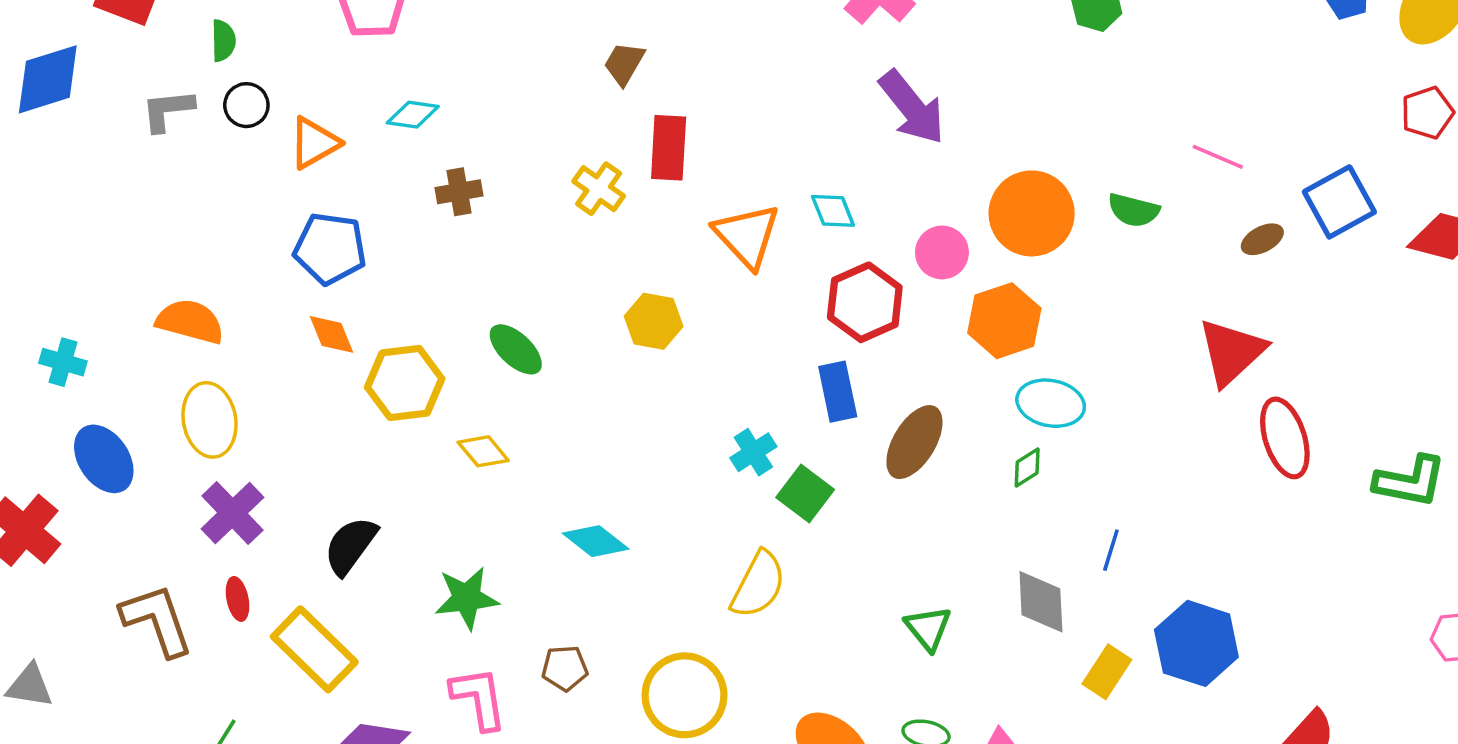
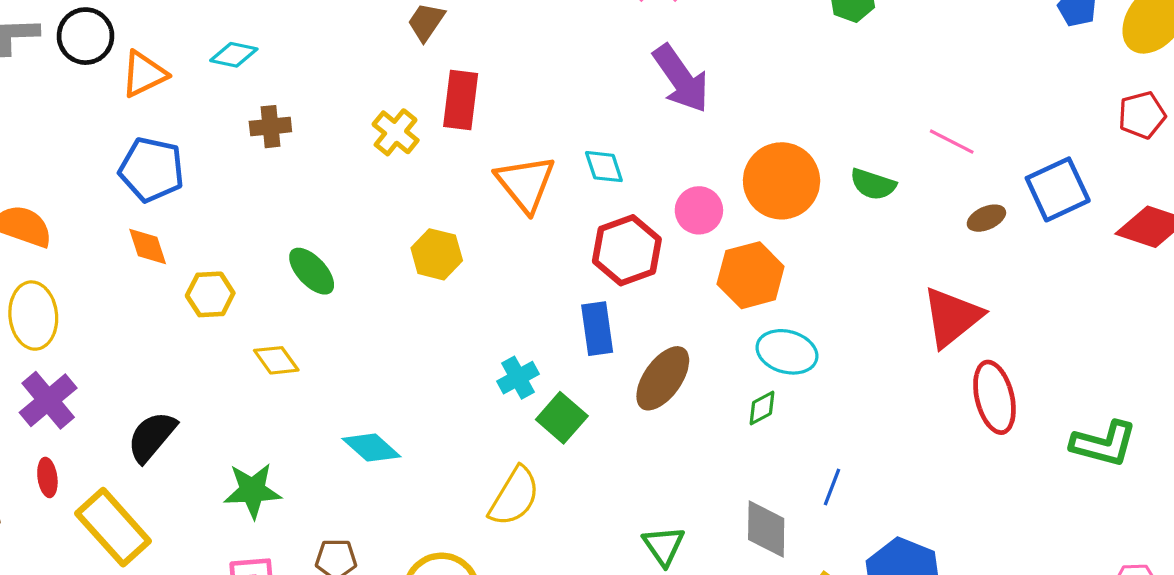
black circle: (246, 105) -> (85, 36), size x1.4
yellow hexagon: (405, 383) -> (210, 294), size x0.7

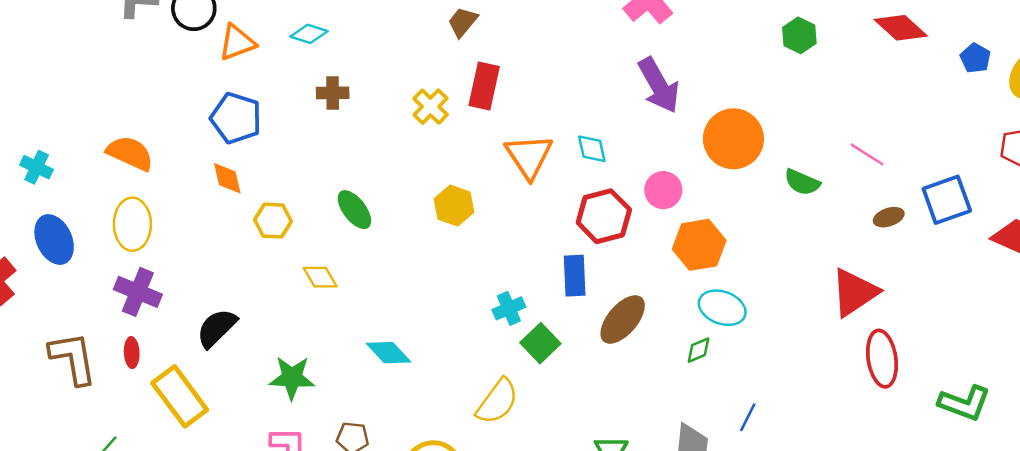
orange circle: (782, 181) -> (733, 139), moved
purple cross: (48, 400) -> (138, 292), turned -33

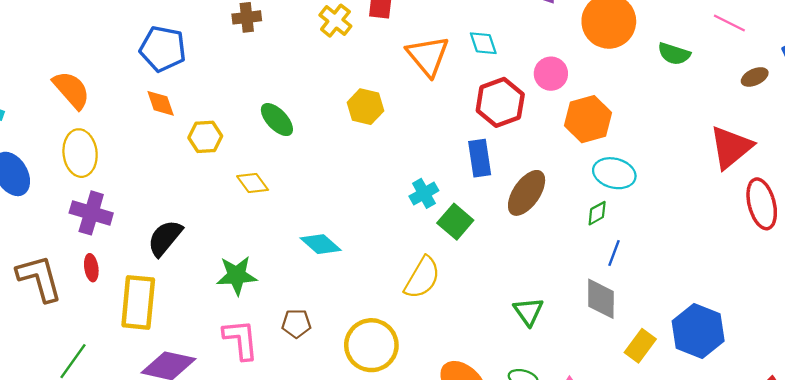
orange semicircle: (130, 153) -> (71, 90), turned 30
yellow rectangle: (180, 396) -> (138, 302), turned 48
blue line: (748, 417) -> (614, 253), moved

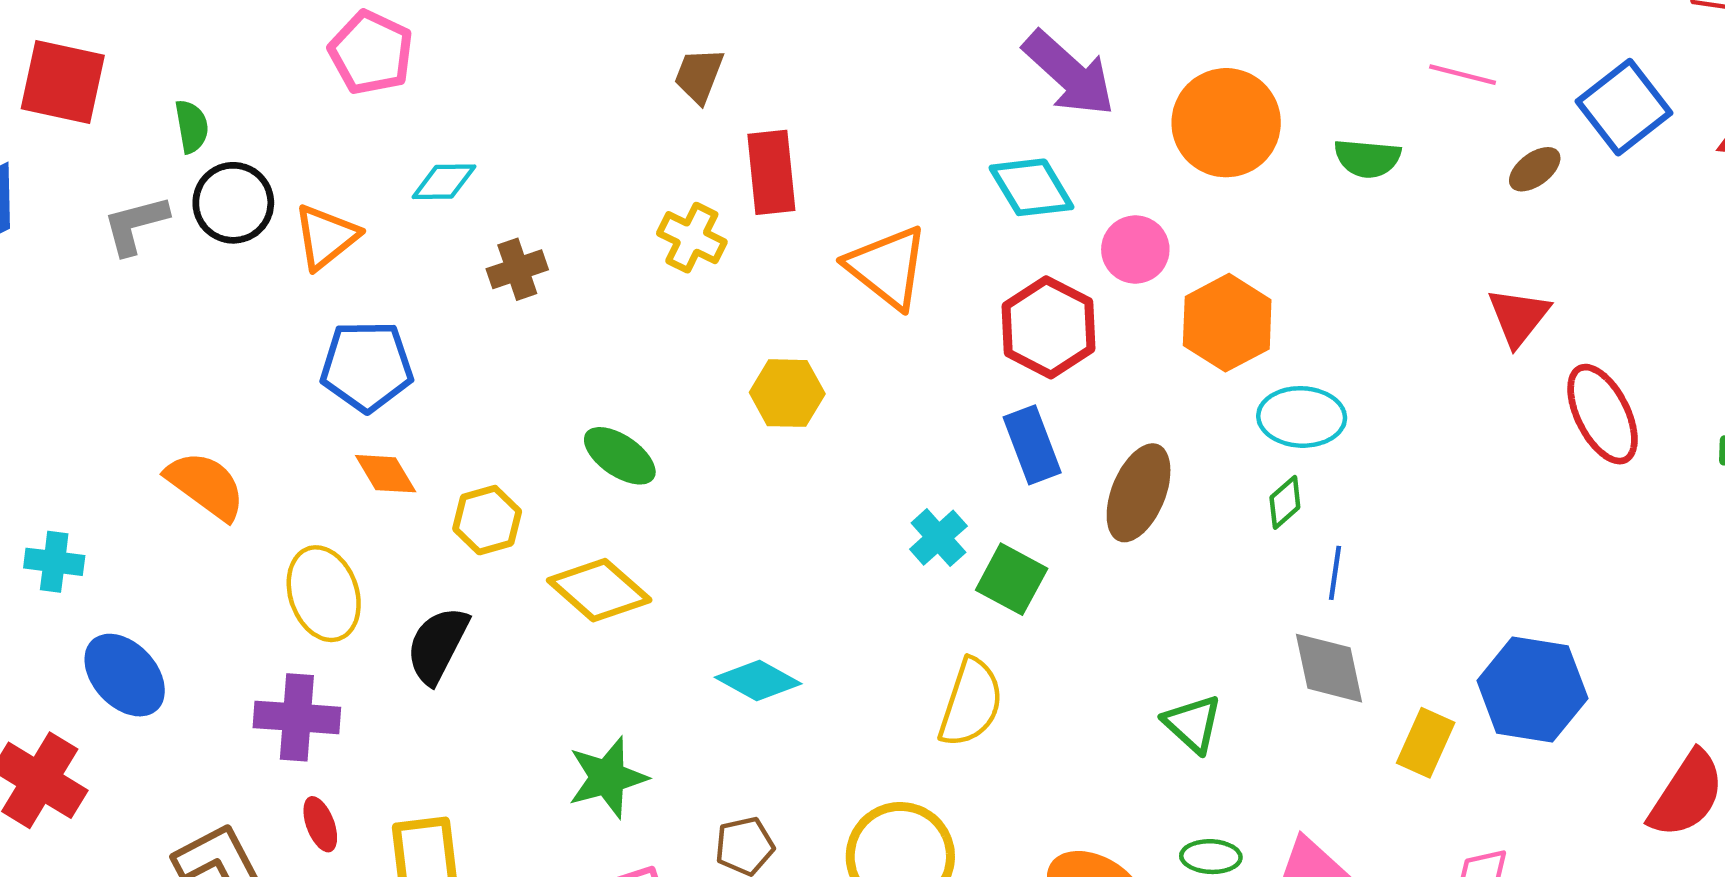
cyan diamond: (483, 43) -> (1031, 187), moved, size x1.4
red triangle: (731, 147) -> (1518, 317), size x0.7
yellow ellipse: (80, 153) -> (324, 594), moved
yellow diamond: (253, 183) -> (599, 590), size x1.5
black semicircle: (165, 238) -> (437, 645), moved

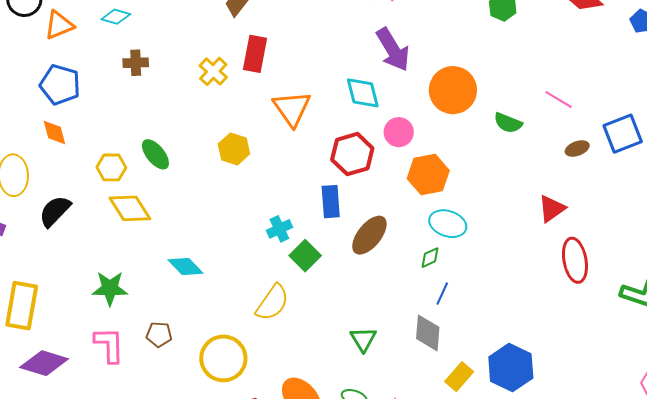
yellow hexagon: (487, 520) -> (111, 167), moved

